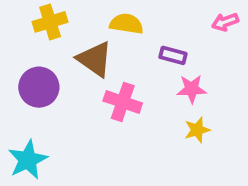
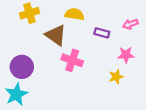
pink arrow: (225, 22) -> (130, 24), moved
purple circle: (39, 87) -> (22, 67), moved
pink star: (192, 89) -> (126, 55), moved

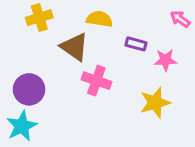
pink arrow: (130, 24) -> (180, 19), moved, turned 56
pink star: (126, 55) -> (165, 60), moved
yellow star: (116, 77) -> (155, 103), size x1.5

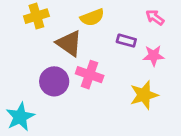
yellow semicircle: (99, 19) -> (92, 17), turned 150
pink arrow: (180, 19) -> (155, 17), moved
purple circle: (29, 89) -> (54, 81), moved

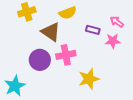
pink arrow: (155, 17) -> (117, 22), moved
pink cross: (90, 75) -> (66, 55), turned -30
yellow star: (144, 95) -> (89, 79), moved

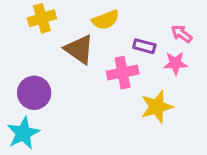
pink cross: (66, 55) -> (123, 73), moved
purple circle: (40, 60) -> (34, 93), moved
yellow star: (89, 79) -> (157, 107), moved

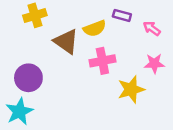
yellow semicircle: (106, 20) -> (95, 28), moved
purple rectangle: (144, 46) -> (122, 15), moved
pink star: (175, 63) -> (154, 63), moved

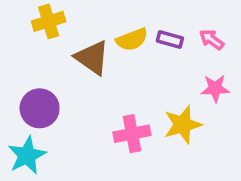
purple rectangle: (122, 15) -> (170, 40), moved
pink cross: (102, 61) -> (132, 134), moved

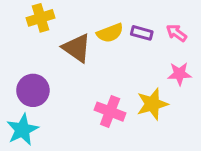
pink cross: (132, 134) -> (110, 112), turned 32

